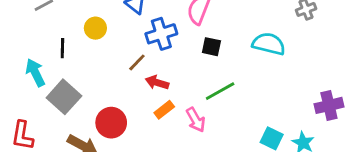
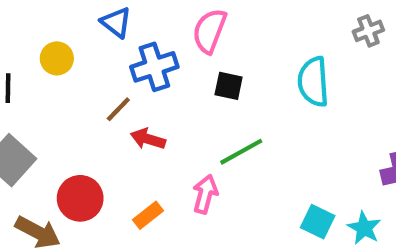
cyan semicircle: (269, 44) -> (313, 82), turned -108
orange rectangle: (164, 110) -> (148, 215), moved
pink arrow: (196, 120) -> (205, 194), turned -135

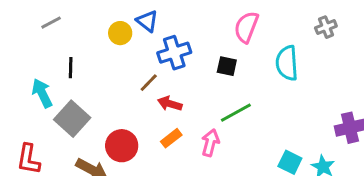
pink semicircle: (209, 31) -> (246, 27), moved
yellow circle: (57, 58) -> (120, 33), moved
orange rectangle: (148, 215) -> (171, 138), moved

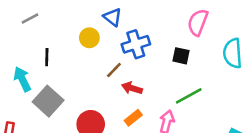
yellow circle: (120, 33) -> (89, 38), moved

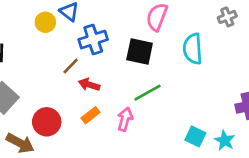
yellow circle: (89, 38) -> (45, 22), moved
black square: (181, 56) -> (140, 51), size x1.5

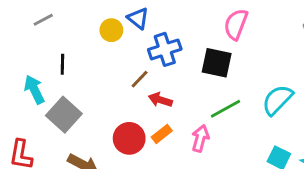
cyan semicircle: (193, 49) -> (277, 100), moved, turned 48
red circle: (47, 122) -> (129, 138), moved

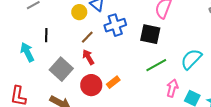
brown line: (140, 79) -> (87, 37), moved
red arrow: (160, 100) -> (88, 57), moved, turned 42
gray square: (64, 115) -> (61, 69), moved
pink arrow: (200, 138) -> (172, 88), moved

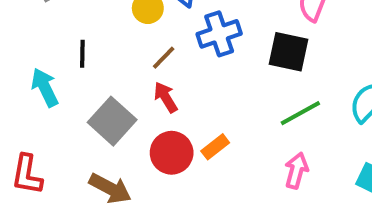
pink arrow: (172, 88) -> (296, 171), moved

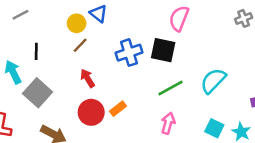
blue cross: (219, 34) -> (129, 53), moved
brown line: (164, 58) -> (80, 45), moved
gray square: (112, 121) -> (37, 93), moved

